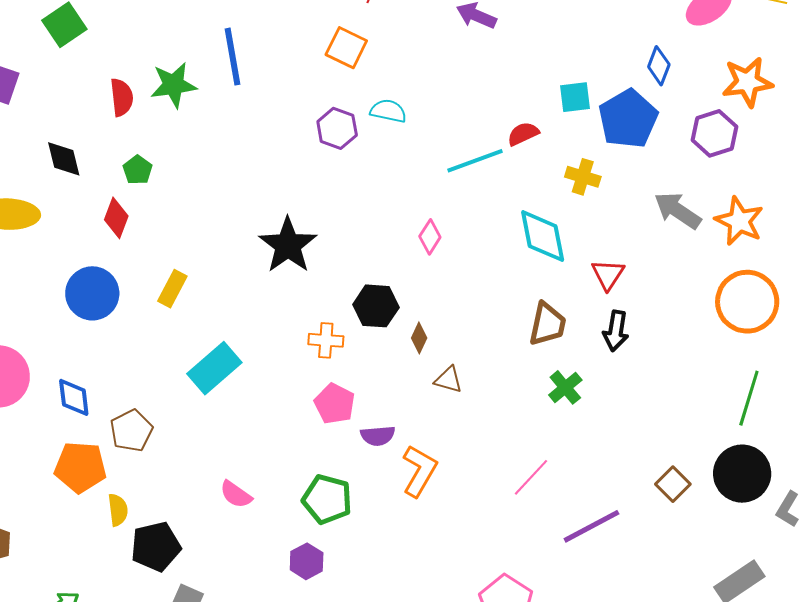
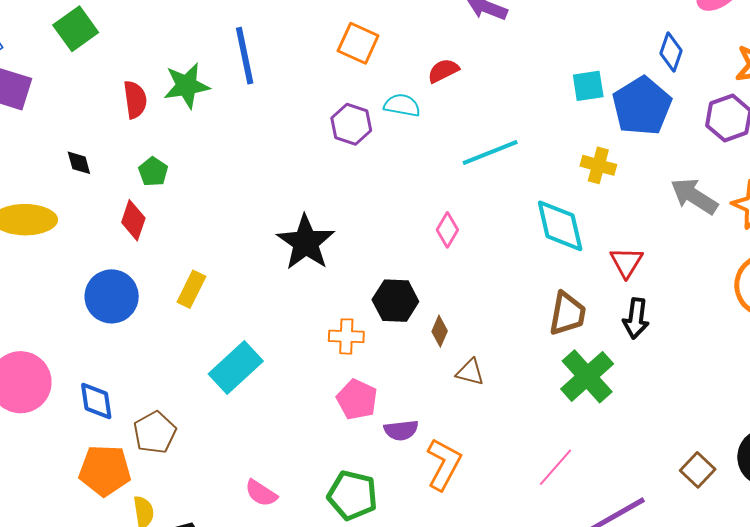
red semicircle: (523, 134) -> (443, 71), moved
black diamond: (64, 159) -> (79, 163), size x0.7
green cross: (565, 387) -> (587, 376), size x1.6

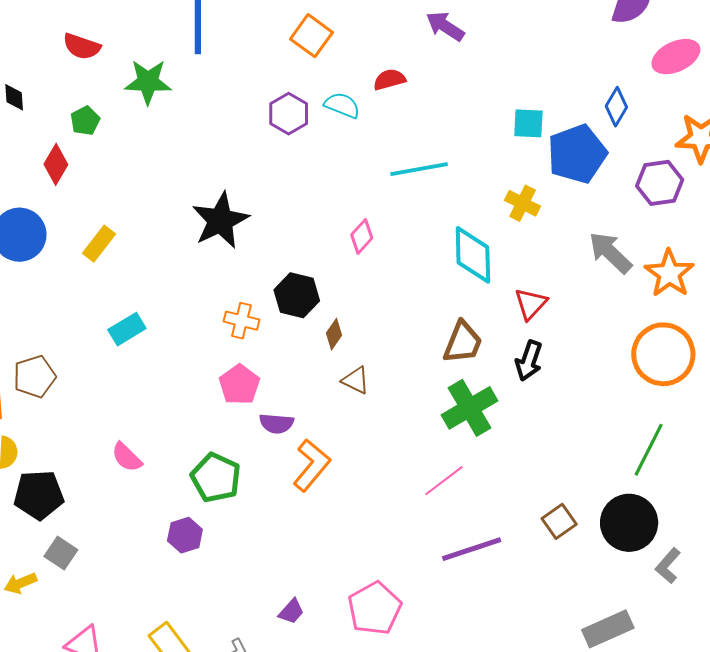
green star: (187, 86) -> (148, 82), moved
red semicircle: (135, 100) -> (82, 46), turned 105
cyan rectangle: (236, 367) -> (127, 329), size x0.7
pink line: (556, 467) -> (444, 481), moved

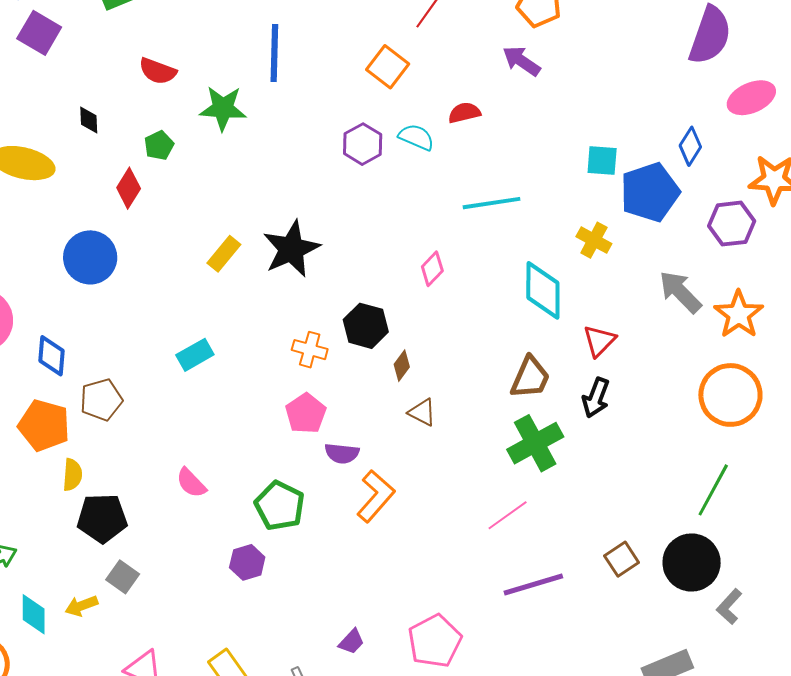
yellow rectangle: (99, 244) -> (224, 254), moved

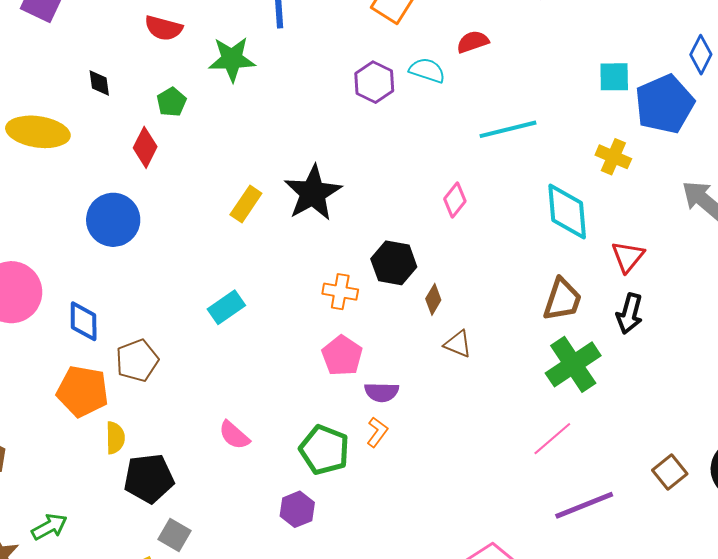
orange L-shape: (376, 496) -> (377, 432), moved, size x0.6

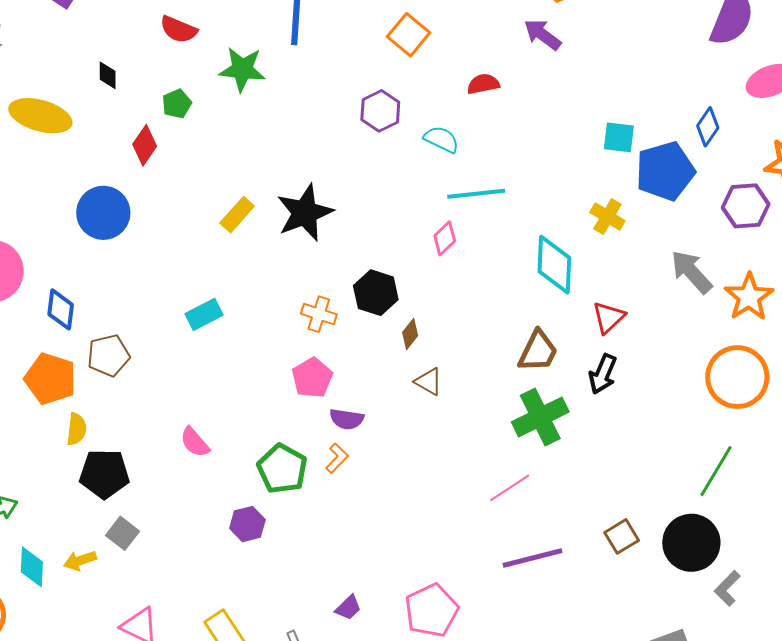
cyan semicircle: (427, 70) -> (441, 139), moved
cyan line: (508, 129) -> (476, 194), moved

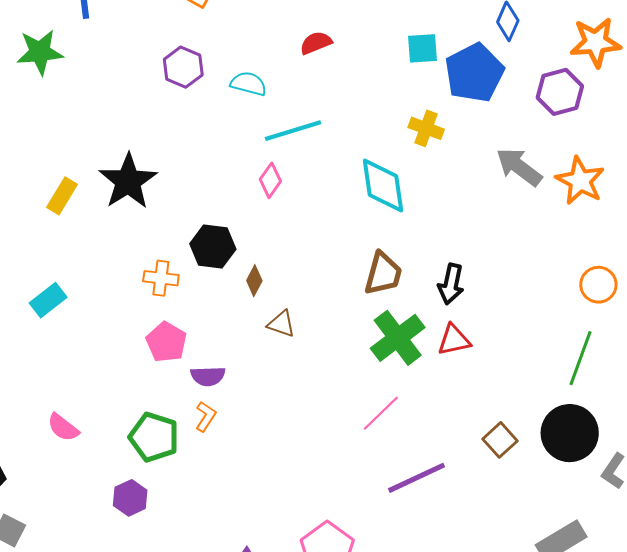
red semicircle: (483, 84) -> (316, 43), moved
red triangle: (608, 317) -> (454, 340), moved, turned 42
orange circle: (737, 377) -> (598, 285), moved, size x0.6

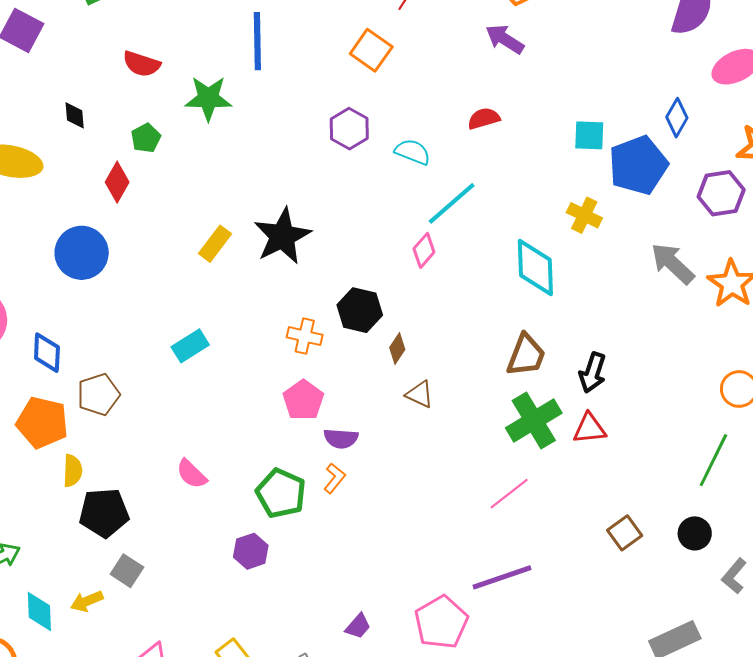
cyan line: (293, 131) -> (452, 203), turned -30
black circle: (570, 433) -> (695, 533), size x0.6
purple line: (416, 478) -> (502, 577), moved

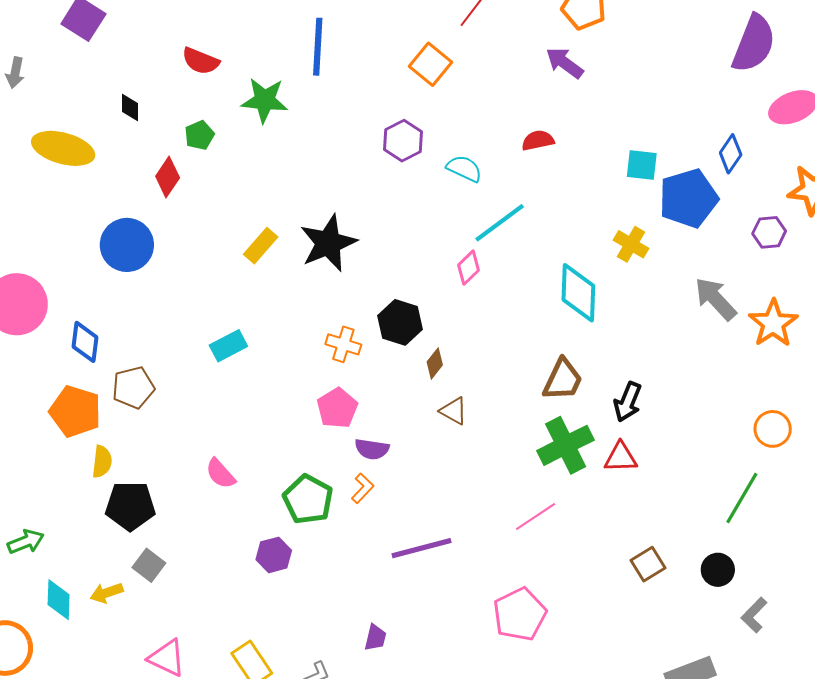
purple hexagon: (721, 193) -> (769, 232), size x0.7
purple line: (502, 577) -> (421, 548), moved
pink pentagon: (441, 622) -> (520, 614), moved
purple trapezoid: (358, 626) -> (375, 638), turned -32

